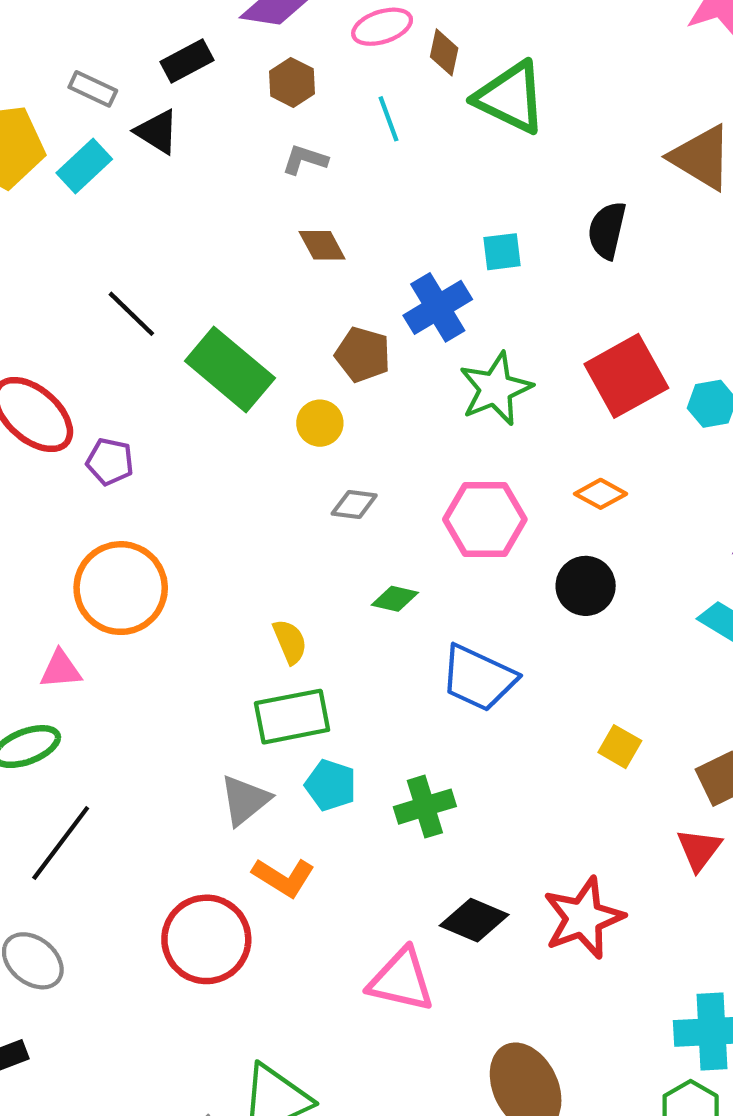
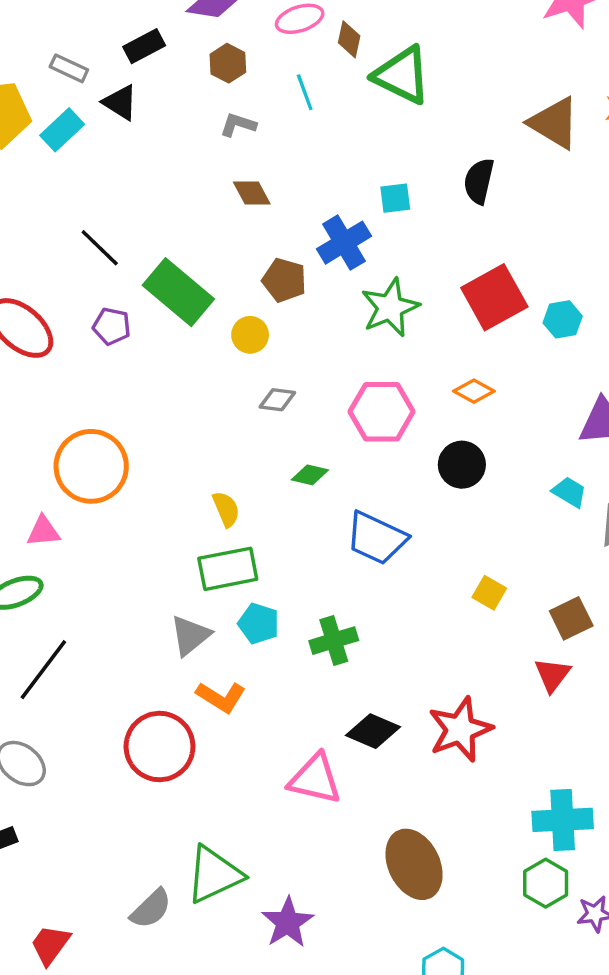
purple pentagon: (110, 462) -> (112, 326), moved

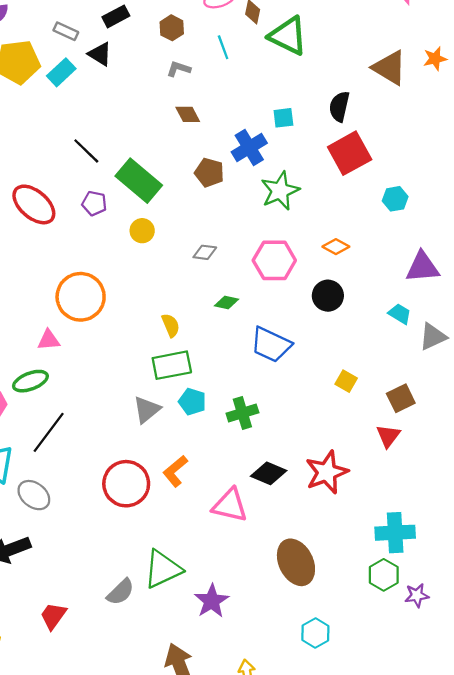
red square: (494, 297) -> (350, 153), moved
yellow circle: (250, 335) -> (142, 231), moved
orange L-shape: (221, 697) -> (175, 471), moved, turned 108

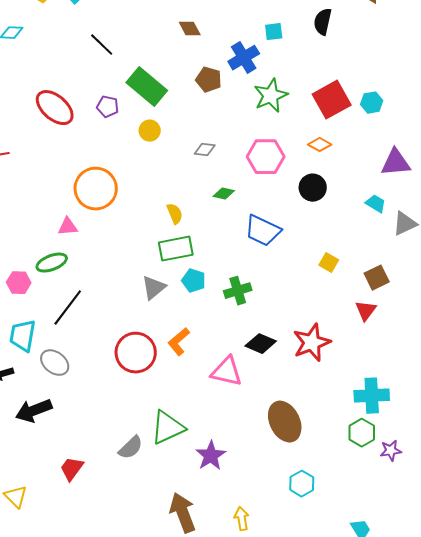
black line: (86, 151) -> (102, 45), moved
red square: (350, 153) -> (332, 100), moved

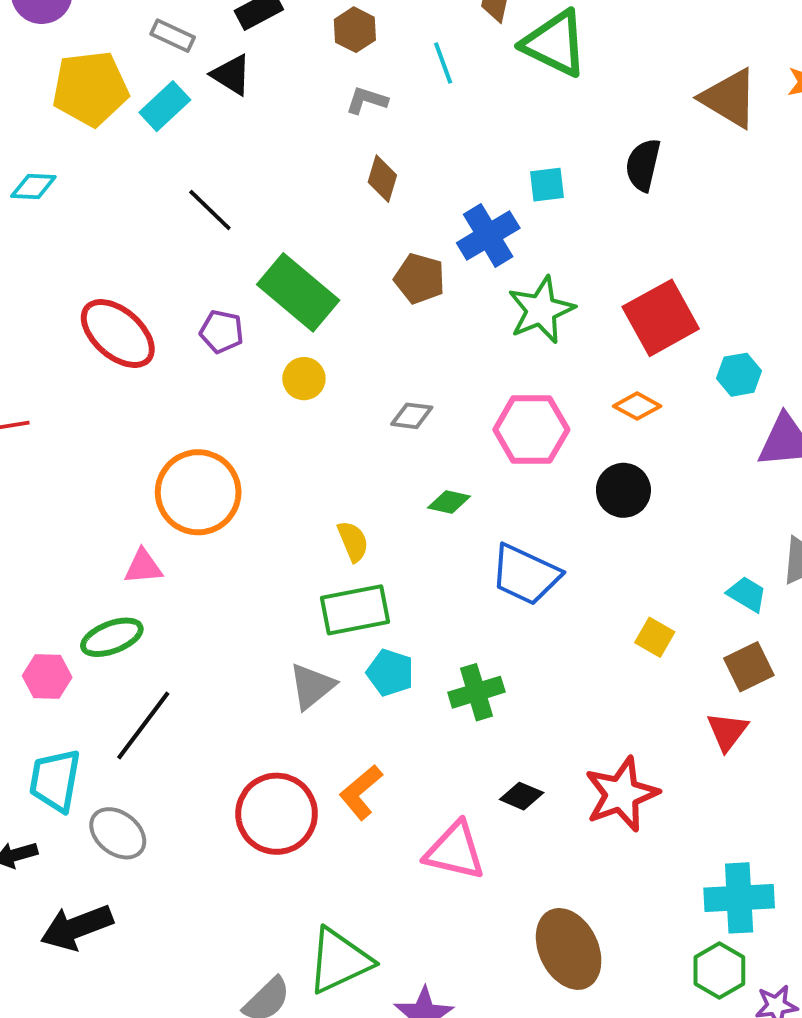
brown diamond: (190, 29) -> (382, 179), turned 45
cyan hexagon: (372, 103) -> (739, 375), moved
cyan trapezoid: (376, 204) -> (747, 594), moved
black diamond: (261, 344) -> (522, 796), size x0.7

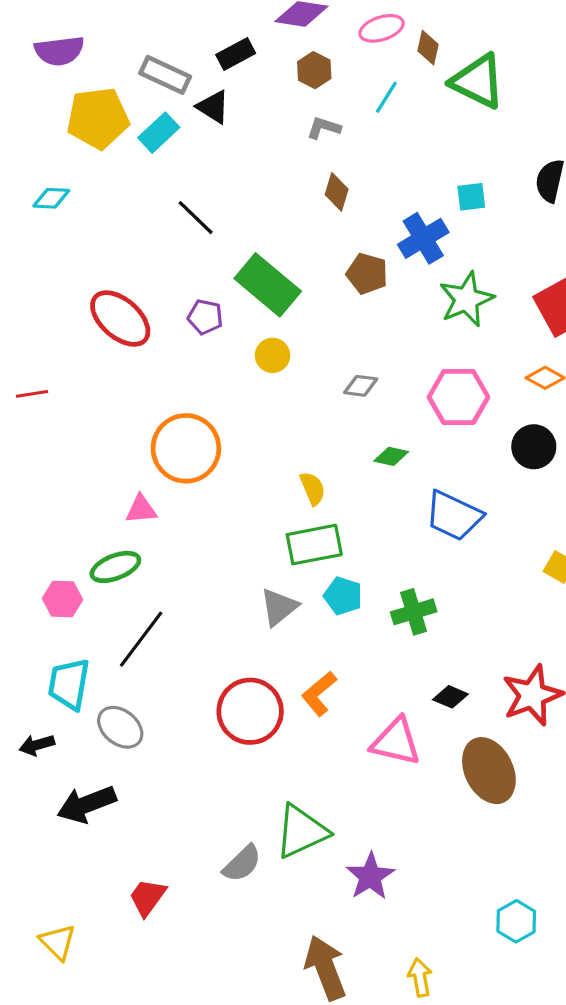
gray rectangle: (173, 36) -> (165, 75), size x1.4
cyan line: (443, 63) -> (386, 97), turned 52
brown ellipse: (569, 949) -> (489, 771), moved

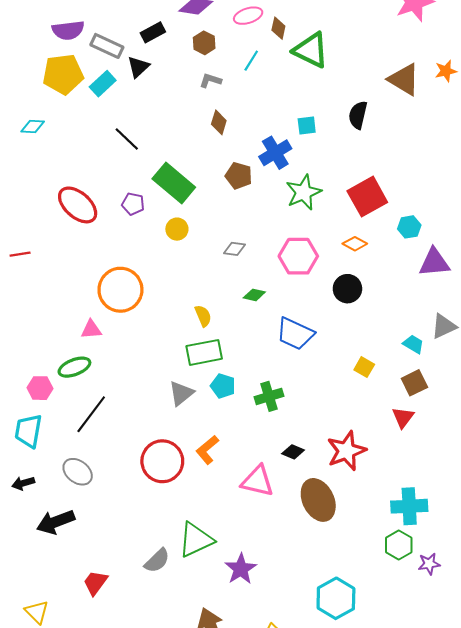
purple semicircle: (59, 51) -> (68, 30), moved
black triangle: (213, 107) -> (138, 67), turned 45
cyan trapezoid: (69, 684) -> (28, 431), moved
cyan hexagon: (516, 921) -> (336, 598), size x1.5

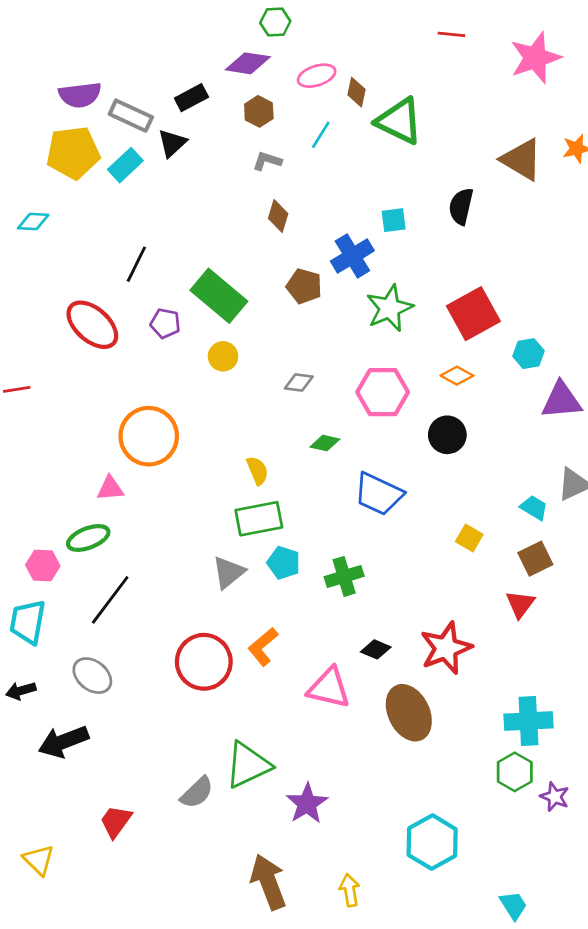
black line: (127, 139) -> (136, 264), moved, turned 72
purple star: (429, 564) -> (555, 797), turned 30

